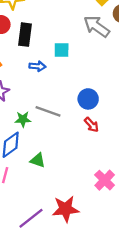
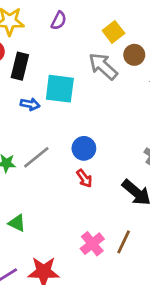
cyan square: (62, 50) -> (60, 89), size x1.6
gray line: (48, 111) -> (36, 157), turned -65
green triangle: (38, 160) -> (17, 223), moved

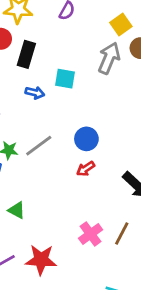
gray arrow: (103, 66) -> (109, 58), turned 68
cyan square: (60, 89) -> (65, 79), size x0.7
red arrow: (84, 178) -> (86, 169), turned 90

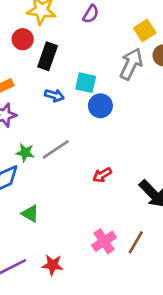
blue circle: (86, 139) -> (100, 106), moved
red star: (41, 260) -> (53, 265), size x0.7

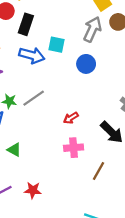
blue arrow: (54, 95) -> (32, 55), size x1.6
blue circle: (100, 106) -> (86, 64), moved
pink cross: (104, 241) -> (74, 148), moved, turned 30

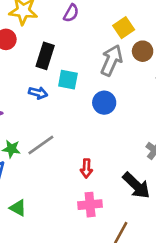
black rectangle: (26, 24) -> (45, 56), moved
blue arrow: (32, 55) -> (38, 93), size x0.6
red arrow: (71, 118) -> (86, 168), turned -56

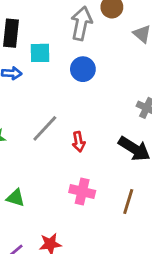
gray line: (41, 145) -> (45, 128), moved
pink cross: (90, 205) -> (82, 192), moved, turned 30

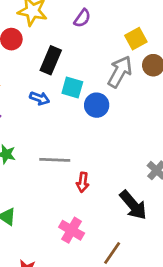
blue circle: (83, 69) -> (97, 105), moved
gray line: (45, 128) -> (55, 160), turned 32

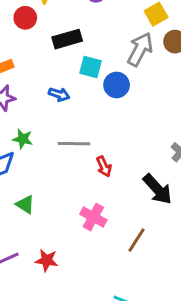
black rectangle: (51, 60) -> (67, 39), turned 52
blue arrow: (40, 98) -> (59, 94), moved
red arrow: (83, 182) -> (104, 166), turned -30

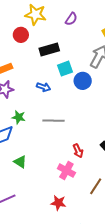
cyan square: (91, 67) -> (65, 69), turned -35
red arrow: (104, 166) -> (78, 151), moved
red star: (47, 260) -> (58, 203), moved

